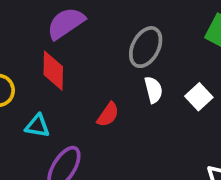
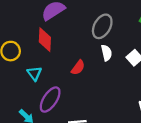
cyan triangle: (37, 126) -> (34, 73), turned 42

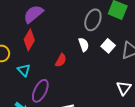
gray ellipse: (102, 26) -> (93, 20), moved
red diamond: (45, 40) -> (29, 40), turned 35

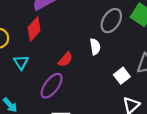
white square: (108, 46) -> (122, 76), moved
purple ellipse: (40, 91) -> (52, 86), moved

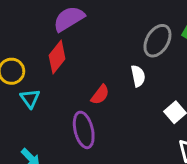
cyan triangle: (21, 62) -> (30, 98), moved
purple ellipse: (52, 86) -> (84, 130), turned -48

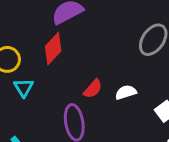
white semicircle: (138, 76) -> (126, 92), moved, turned -100

